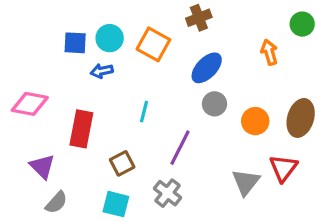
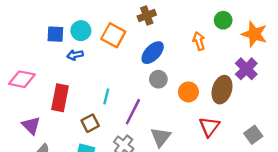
cyan line: (144, 112) -> (106, 97), moved
gray triangle: (246, 182) -> (161, 137), moved

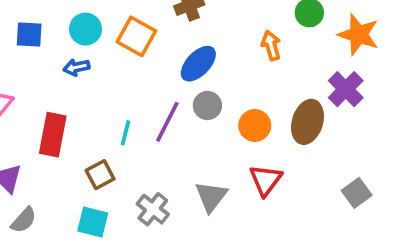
blue square: (55, 34) -> (29, 35), moved
purple line: (133, 112) -> (167, 122), moved
red triangle: (209, 127) -> (266, 180), moved

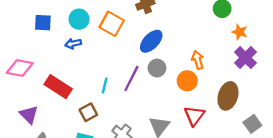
orange star: (358, 35) -> (240, 32), moved, size x0.6
orange arrow: (271, 45) -> (198, 60), moved
brown ellipse: (307, 122) -> (228, 96), moved
red rectangle: (53, 135) -> (58, 87), turned -68

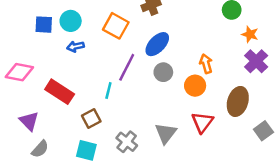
cyan circle: (79, 19) -> (71, 21), moved
purple line: (131, 78) -> (127, 67), moved

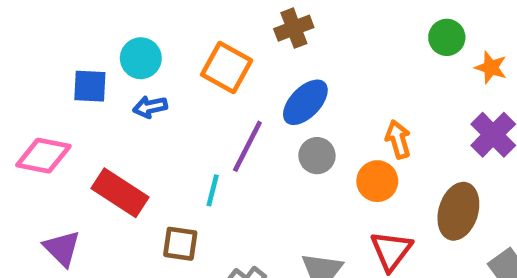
blue square: (44, 25) -> (90, 86), moved
orange star: (250, 34) -> (491, 68), moved
brown square: (91, 119) -> (180, 244), turned 36

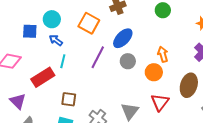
green circle: (447, 37) -> (163, 10), moved
blue arrow: (150, 107) -> (56, 40), turned 48
cyan line: (213, 190) -> (63, 61), moved
red rectangle: (120, 193) -> (43, 77), turned -65

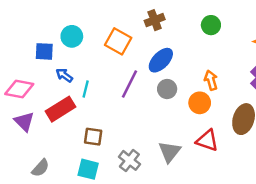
blue arrow: (56, 40) -> (64, 75), moved
purple triangle: (18, 101) -> (24, 122), moved
red triangle: (160, 102) -> (207, 140), turned -48

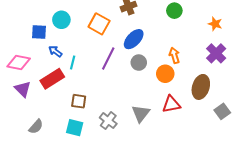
red triangle: (207, 140) -> (171, 104), turned -30

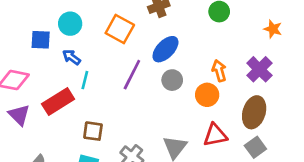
blue arrow: (55, 51) -> (71, 57), moved
purple cross: (216, 53) -> (259, 69), moved
gray square: (222, 111) -> (255, 147), moved

